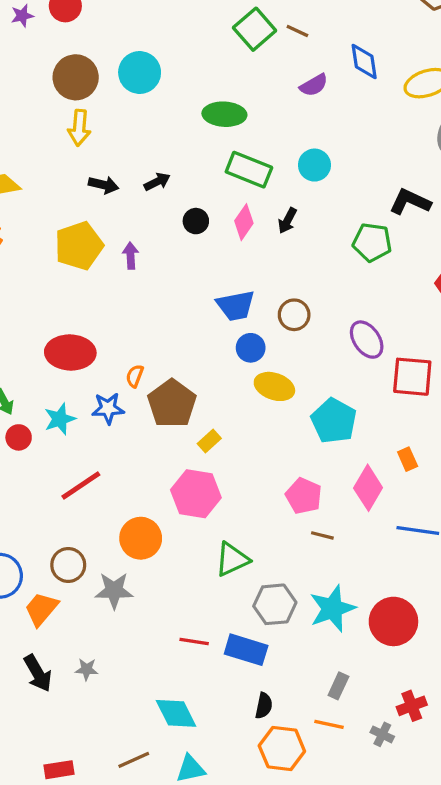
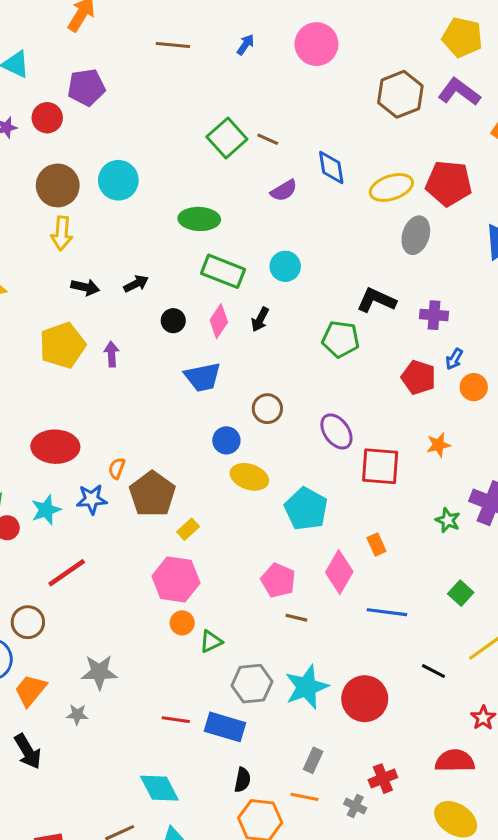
blue trapezoid: (236, 306) -> (203, 377), moved
orange circle: (141, 538) -> (182, 623), moved, size x0.6
green triangle: (232, 559) -> (211, 641), size x0.7
brown circle: (68, 565) -> (28, 622), moved
gray star: (87, 669) -> (77, 715), moved

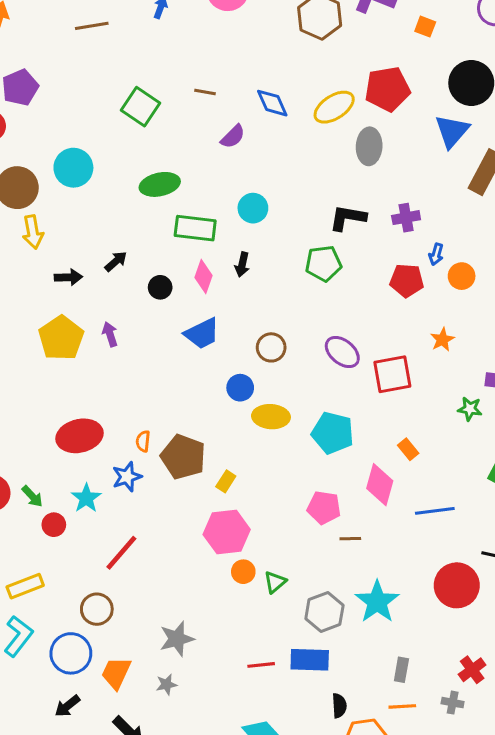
green square: (227, 138) -> (141, 107), moved
red circle: (365, 699) -> (457, 585), moved

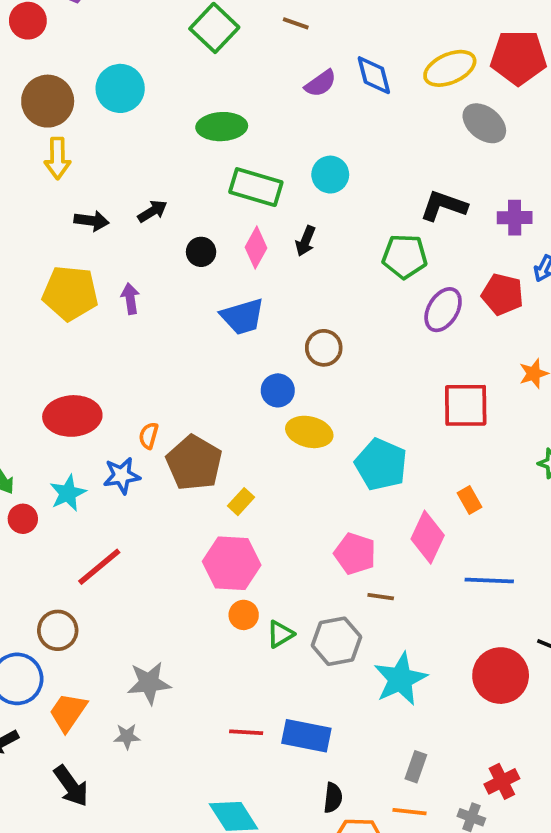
blue diamond: (272, 103) -> (374, 75), moved
gray ellipse: (369, 146) -> (484, 123), turned -64
yellow pentagon: (61, 338) -> (70, 293), turned 30
purple ellipse: (342, 352) -> (443, 310), moved, turned 72
gray hexagon: (324, 612) -> (336, 641), moved

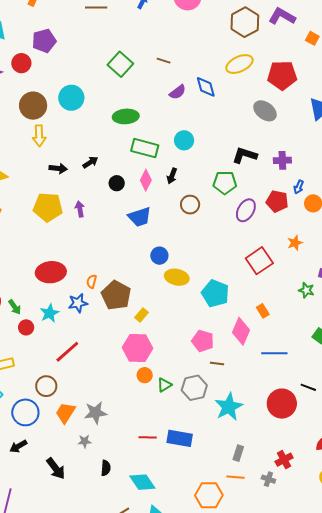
yellow ellipse: (450, 68) -> (239, 64), moved
brown circle: (324, 348) -> (190, 205), moved
red square: (466, 405) -> (259, 261), turned -32
orange trapezoid: (68, 712) -> (65, 413), moved
black semicircle: (333, 798) -> (106, 468), moved

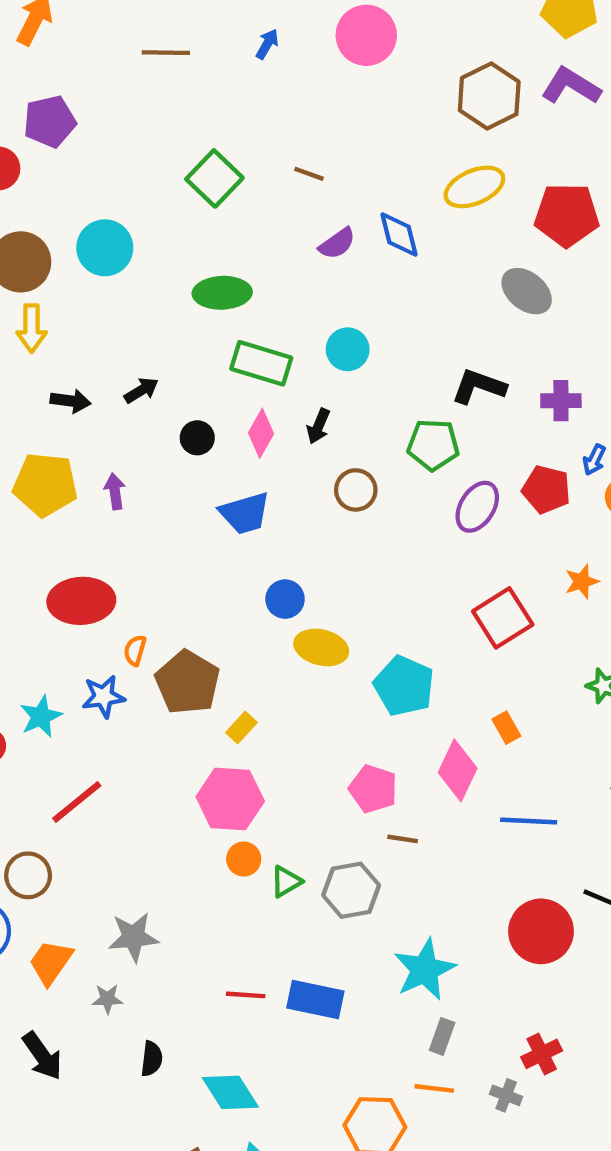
red ellipse: (51, 272) -> (81, 601), moved
cyan star: (229, 407) -> (425, 970), moved
orange trapezoid: (65, 413) -> (51, 962), moved

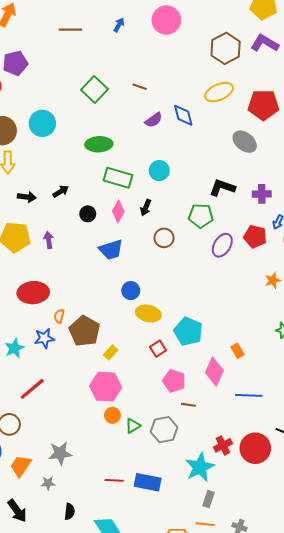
red square: (503, 618) -> (158, 349), moved, size x0.6
red cross: (542, 1054) -> (223, 445), moved

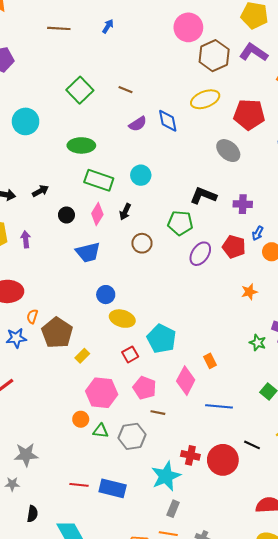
pink circle: (166, 20) -> (188, 27), moved
pink hexagon: (106, 387) -> (102, 393), moved
green triangle: (133, 426) -> (101, 431), turned 35
red cross: (223, 445) -> (190, 455), turned 36

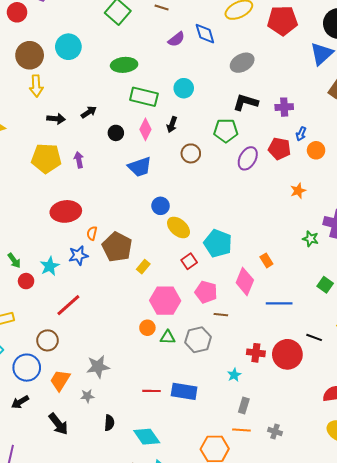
gray ellipse: (228, 151) -> (242, 63), moved, turned -65
yellow ellipse: (122, 319) -> (178, 227), turned 30
cyan star: (166, 476) -> (234, 375), size x0.5

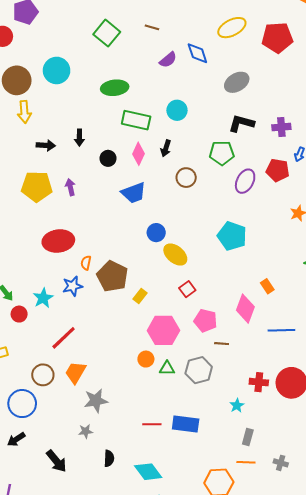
black arrow: (89, 112) -> (79, 138), turned 126
cyan pentagon: (218, 243) -> (232, 236), moved
orange trapezoid: (60, 380) -> (76, 372), moved

